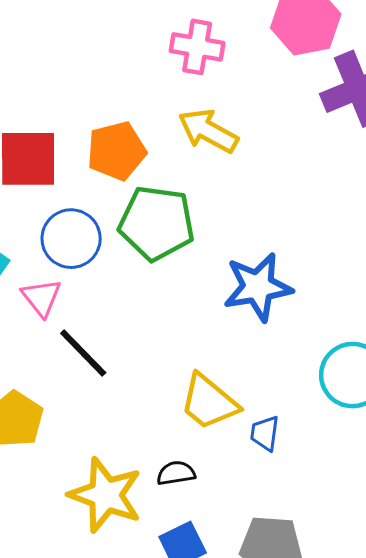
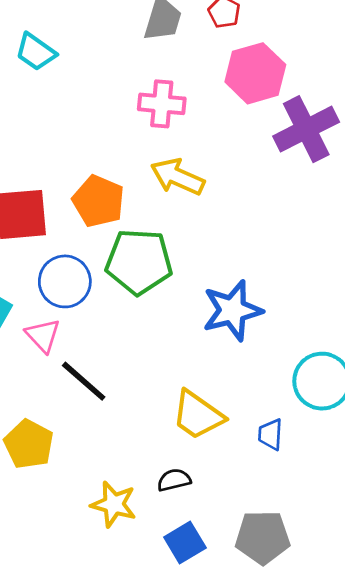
orange pentagon: (116, 151) -> (98, 201), turned -30
blue trapezoid: (265, 433) -> (270, 434), moved
yellow star: (106, 495) -> (114, 504), size x0.7

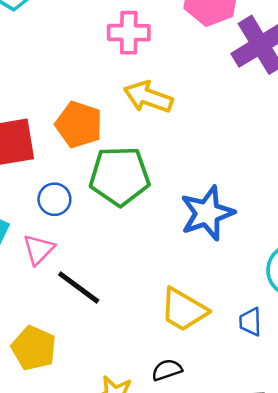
blue circle: (65, 281) -> (54, 199), size x0.7
pink triangle: (43, 335) -> (39, 249), turned 32

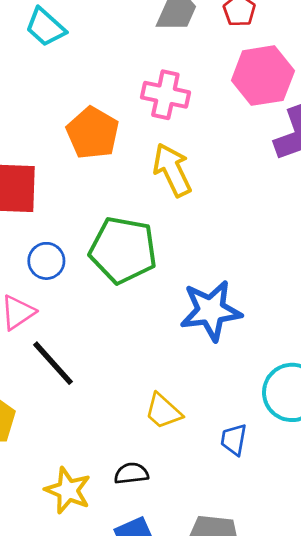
yellow arrow: (148, 97) -> (172, 170), turned 33
orange pentagon: (79, 125) -> (93, 133), moved
yellow trapezoid: (184, 310) -> (163, 411), size x0.7

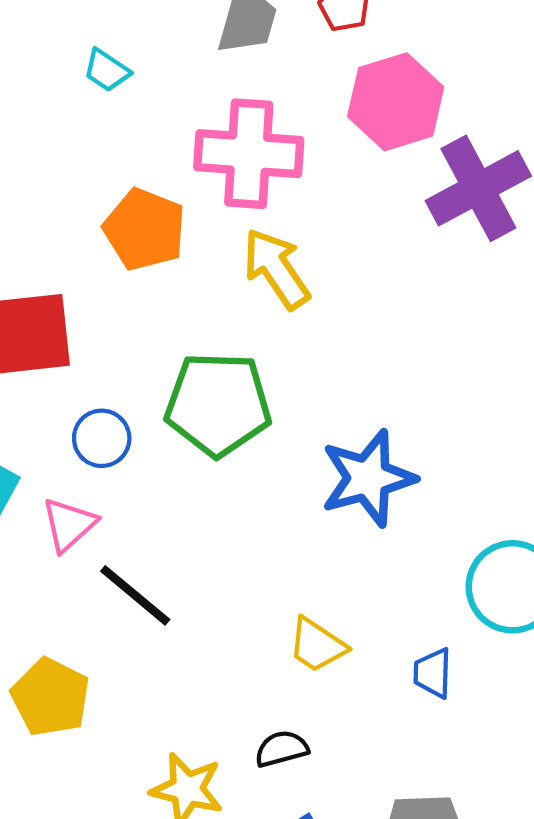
cyan trapezoid: (45, 27) -> (107, 70), moved, size x0.7
pink cross: (165, 95) -> (249, 154), size x1.4

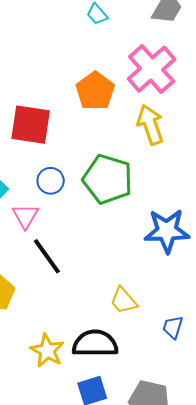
pink cross: (249, 154) -> (152, 69), turned 30
pink triangle: (69, 525) -> (25, 216), turned -32
black semicircle: (282, 749) -> (95, 343), size x1.8

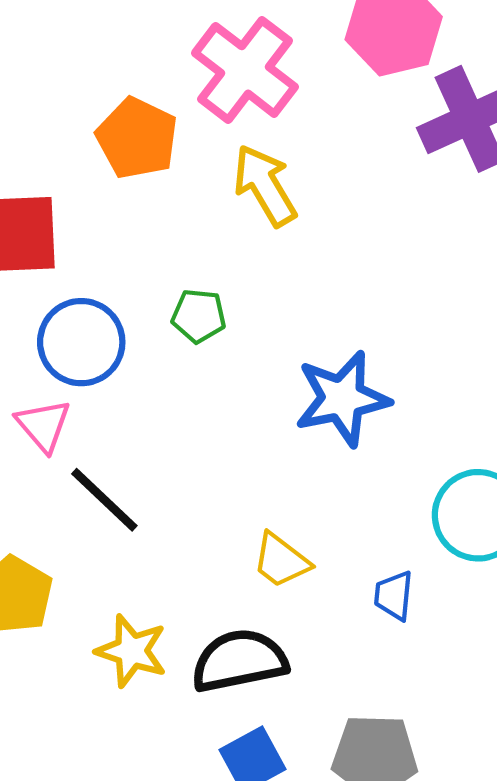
green pentagon: (108, 179) -> (199, 316), size x0.5
blue circle: (51, 181) -> (81, 342), size x1.5
yellow star: (47, 351) -> (132, 651), moved

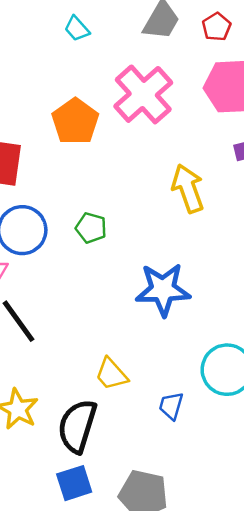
yellow arrow: (265, 185) -> (188, 188), moved
black semicircle: (239, 661) -> (77, 426), turned -72

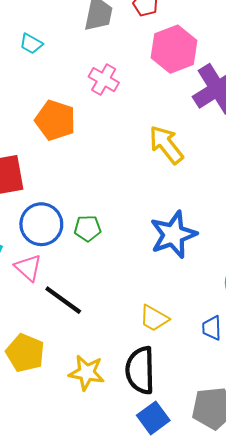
pink cross: (143, 94) -> (104, 80), size x0.6
green pentagon: (91, 228) -> (88, 228), moved

